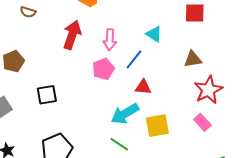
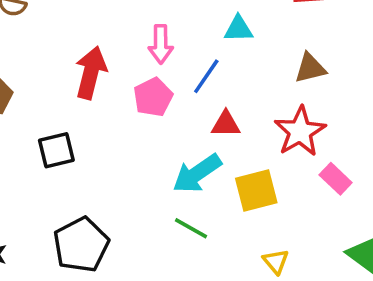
cyan triangle: (154, 34) -> (238, 29), turned -30
red arrow: (72, 35) -> (91, 73), moved
red star: (208, 90) -> (300, 132), moved

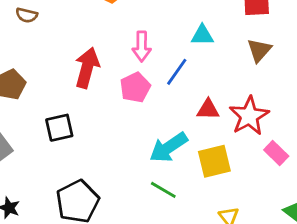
brown triangle: (310, 68) -> (259, 50), moved, turned -36
red triangle: (226, 124) -> (208, 109), moved

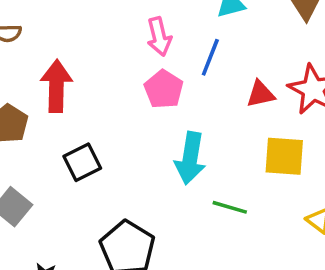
red arrow: (87, 68) -> (56, 86), moved
cyan arrow: (169, 147) -> (190, 158), moved, turned -33
yellow square: (214, 161) -> (284, 156), turned 32

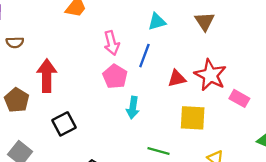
cyan arrow: (190, 158) -> (133, 108), moved, size x0.7

